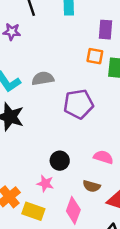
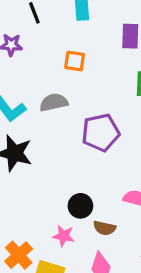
orange square: (95, 56) -> (75, 61), moved
brown semicircle: (92, 186) -> (104, 228), moved

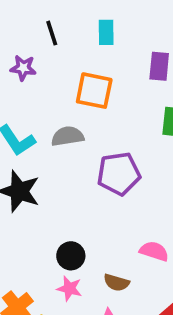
orange square: (75, 61) -> (94, 91), size x1.5
black circle: (80, 206) -> (71, 256), moved

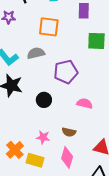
pink semicircle: (154, 251) -> (85, 103), moved
black circle: (71, 256) -> (44, 100), moved

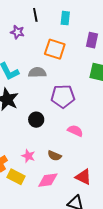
pink diamond: (67, 157) -> (48, 180), turned 55

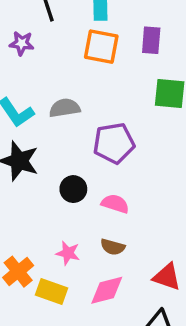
orange square: (55, 49) -> (101, 47), moved
pink semicircle: (75, 131) -> (115, 204), moved

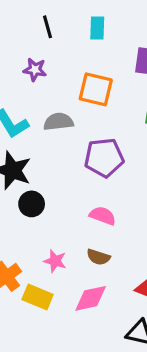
purple star: (22, 43) -> (35, 70), moved
orange square: (101, 47) -> (96, 89), moved
black circle: (73, 189) -> (32, 204), moved

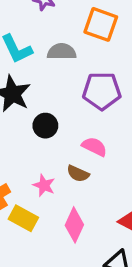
black circle: (32, 204) -> (45, 126), moved
brown semicircle: (98, 257) -> (78, 174), moved
pink diamond: (91, 298) -> (74, 225), turned -60

